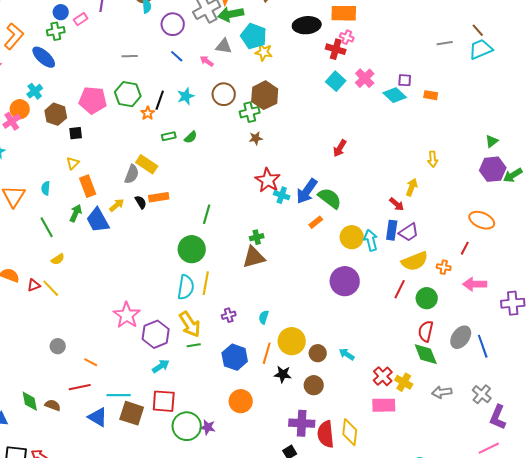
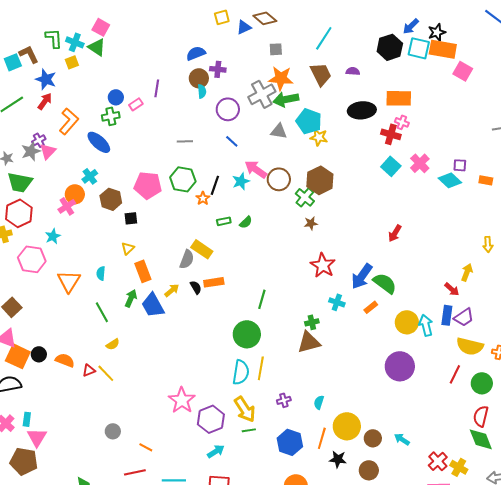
pink arrow: (207, 61) -> (256, 169), moved, size x1.6
green cross: (250, 112) -> (305, 197), turned -36
cyan cross: (282, 195) -> (337, 302), moved
yellow semicircle: (415, 261) -> (470, 346), turned 36

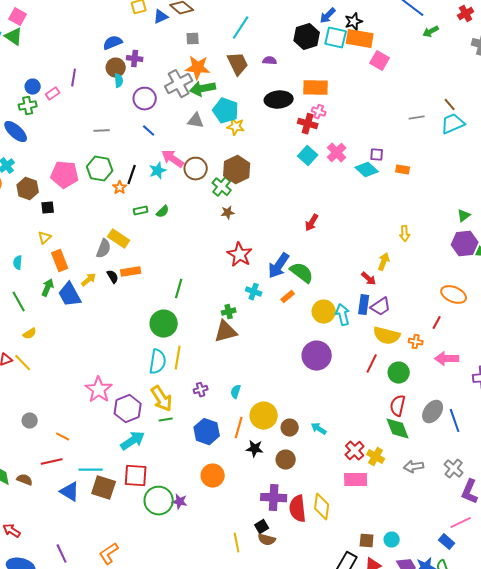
cyan arrow: (216, 451) -> (133, 441), size x1.4

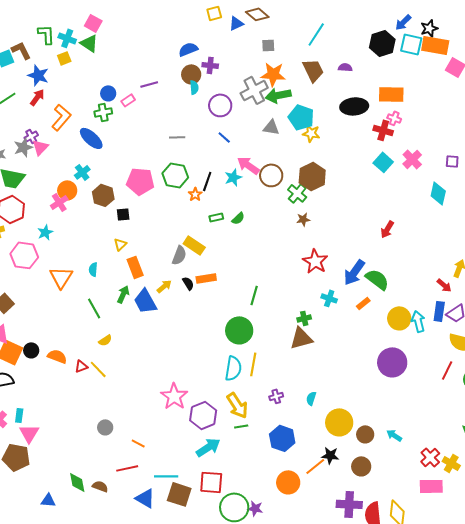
purple line: (74, 78) -> (149, 84), turned 66
cyan diamond: (367, 170) -> (438, 193), moved, turned 60
orange line: (239, 428) -> (315, 466), moved, turned 35

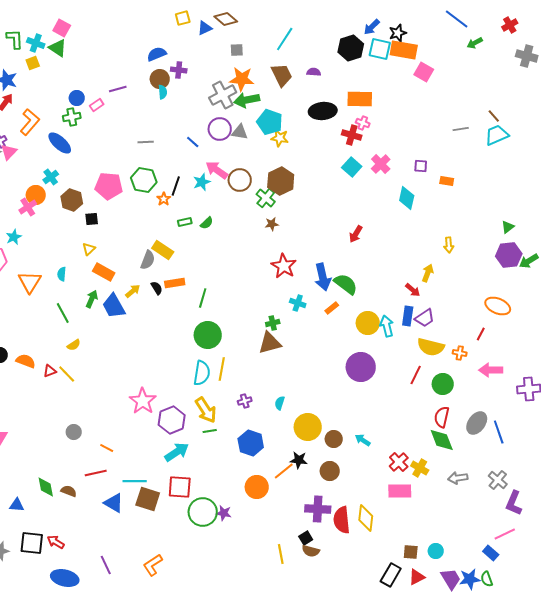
purple circle: (220, 105) -> (220, 129), moved
orange rectangle: (135, 267) -> (104, 272), turned -40
blue arrow: (354, 272) -> (323, 277), turned -48
green line: (254, 295) -> (203, 298), moved

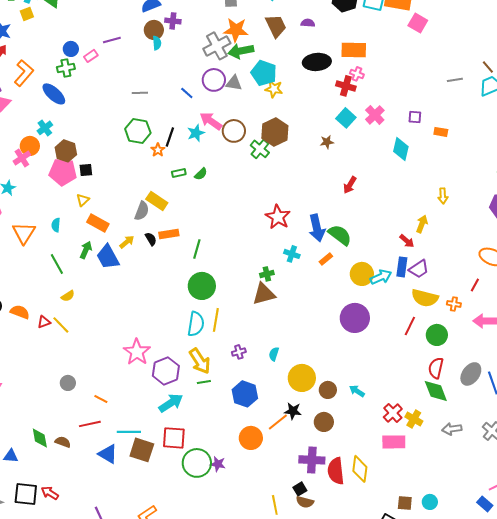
pink pentagon: (109, 186) -> (63, 172), moved
brown star: (272, 224) -> (327, 142), moved
cyan arrow: (387, 326) -> (381, 277), turned 80

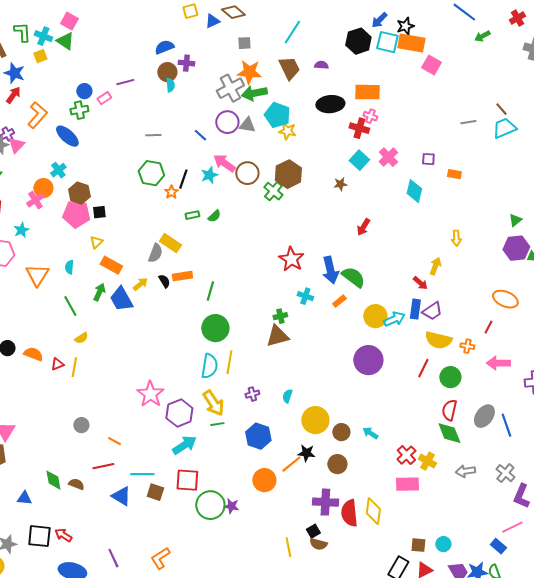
yellow line: (61, 325) -> (74, 367), turned 54
brown square: (142, 450) -> (155, 492), size x0.7

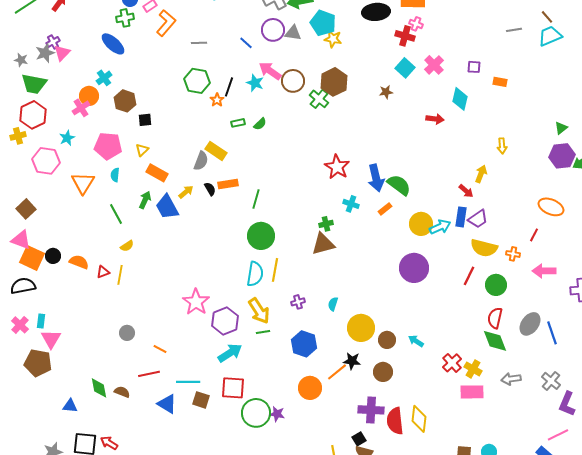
orange L-shape: (37, 115) -> (166, 23), moved
cyan star: (209, 175) -> (255, 83), turned -30
pink pentagon: (76, 214) -> (108, 146), moved
red arrow: (363, 227) -> (435, 119), moved, turned -114
pink rectangle: (407, 484) -> (472, 392), moved

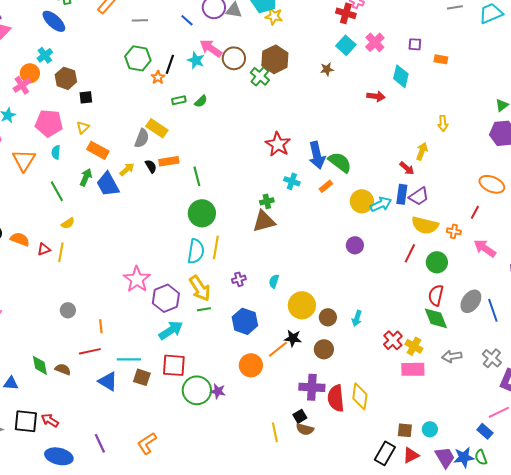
green line: (256, 199) -> (197, 176), turned -30
purple circle: (414, 268) -> (355, 245), size x0.6
pink arrow: (544, 271) -> (485, 248), turned 35
cyan arrow: (416, 341) -> (357, 318), turned -105
orange line: (160, 349) -> (101, 326), turned 56

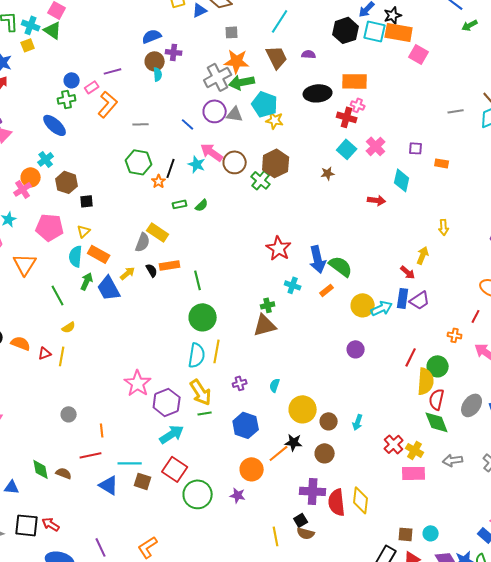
cyan semicircle: (56, 152) -> (76, 256), moved, size x1.5
yellow semicircle: (425, 225) -> (426, 381), moved, turned -100
red square: (174, 365) -> (175, 469), turned 30
purple star: (218, 391) -> (238, 495), moved

